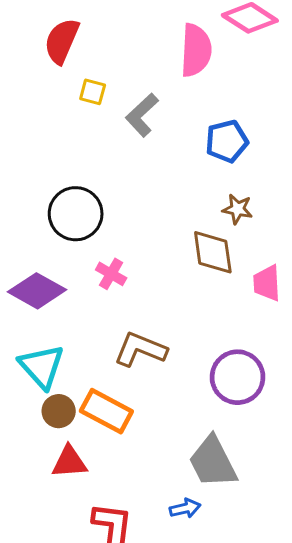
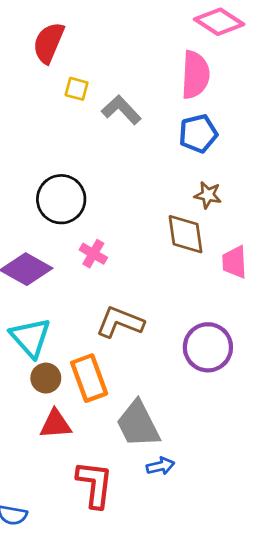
pink semicircle: (196, 50) -> (195, 75), moved
gray L-shape: (142, 115) -> (121, 110), turned 90
orange rectangle: (106, 411) -> (89, 378), turned 42
gray trapezoid: (213, 462) -> (138, 424), moved

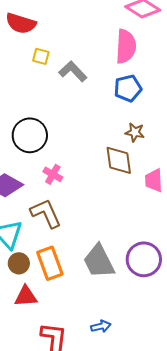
red semicircle: (49, 43) -> (21, 23), turned -96
brown L-shape: (120, 322) -> (46, 213), moved, turned 44
purple circle: (208, 347) -> (144, 259), moved
gray trapezoid: (138, 424) -> (99, 261), moved

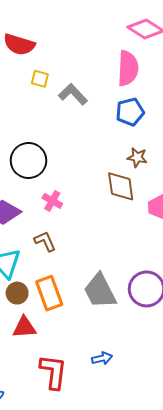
brown L-shape: (46, 213) -> (45, 241), size x0.7

